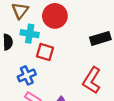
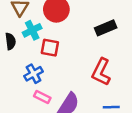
cyan cross: (30, 34) -> (32, 30), turned -30

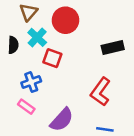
cyan cross: (32, 30) -> (37, 37), turned -30
pink rectangle: (42, 97) -> (26, 107), moved

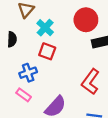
red circle: (65, 20) -> (86, 20), moved
cyan cross: (37, 37) -> (45, 28), moved

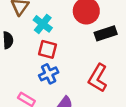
blue cross: (28, 73) -> (49, 74), moved

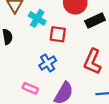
red square: (48, 49) -> (58, 34), moved

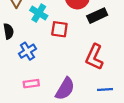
blue cross: (48, 63) -> (27, 51), moved
pink rectangle: (30, 88) -> (31, 84), turned -32

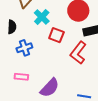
red L-shape: (94, 57) -> (78, 53), moved

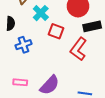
pink rectangle: (21, 77) -> (20, 82), moved

